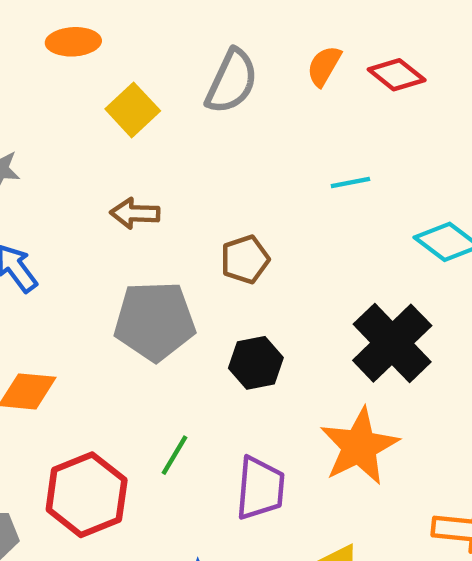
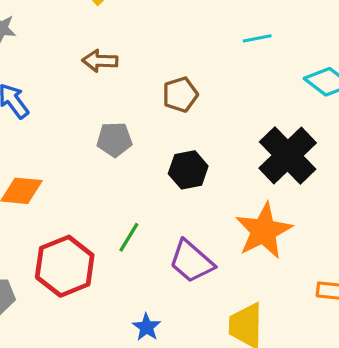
gray pentagon: (155, 321) -> (114, 139), size x0.6
purple trapezoid: (260, 488) -> (191, 261), turned 126

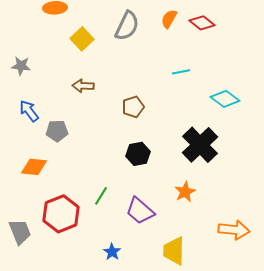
gray pentagon: (114, 139) -> (57, 131), moved
orange star: (264, 231) -> (185, 192), size x0.6

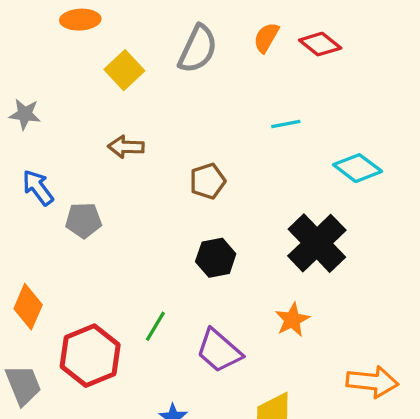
orange diamond: (34, 167) -> (28, 307), moved, turned -72

